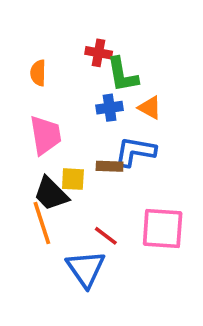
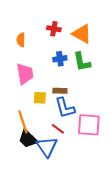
green L-shape: (122, 75) -> (82, 62), moved
orange triangle: (150, 108) -> (82, 34), moved, size x1.5
blue L-shape: (135, 152) -> (65, 108), moved, turned -115
black trapezoid: (51, 194) -> (28, 139), moved

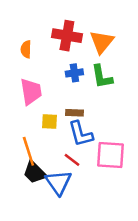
red cross: (54, 29) -> (67, 36), size x1.6
orange triangle: (82, 34) -> (102, 42), turned 40

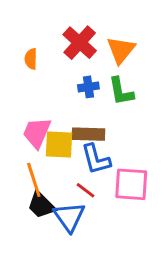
red cross: (67, 36) -> (80, 43), turned 32
pink trapezoid: (31, 92) -> (37, 133), moved, turned -148
brown rectangle: (74, 113) -> (88, 134), size x1.5
yellow square: (50, 121) -> (59, 144), size x1.5

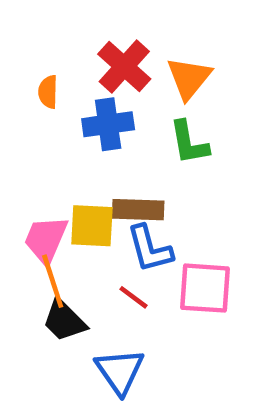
blue cross: (88, 87) -> (108, 124), moved, size x1.5
pink trapezoid: (37, 133) -> (46, 240), moved
blue triangle: (69, 217) -> (120, 371), moved

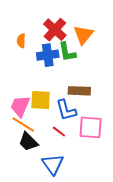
green L-shape: (189, 143) -> (67, 52), moved
brown rectangle: (138, 210) -> (79, 91), moved
orange line: (53, 281) -> (23, 124), turned -40

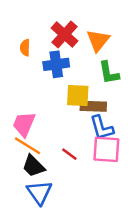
green L-shape: (67, 52) -> (109, 73), moved
yellow square: (41, 100) -> (78, 95), moved
blue L-shape: (66, 110) -> (102, 128), moved
blue triangle: (53, 164) -> (39, 192), moved

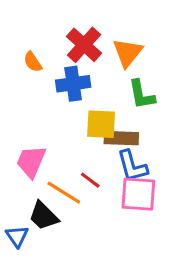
orange semicircle: (25, 48) -> (33, 62), turned -35
orange line: (27, 146) -> (64, 193), moved
red line: (69, 154) -> (90, 180), moved
blue triangle: (39, 192) -> (17, 236), moved, size x0.7

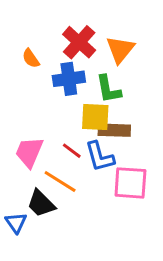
green L-shape: (142, 95) -> (108, 89), moved
blue L-shape: (132, 166) -> (100, 157), moved
red line: (90, 180) -> (72, 151), moved

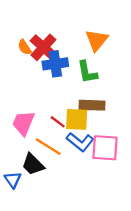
red cross: (79, 42) -> (43, 47), moved
yellow square: (95, 117) -> (77, 119), moved
blue L-shape: (100, 157) -> (80, 142), moved, turned -36

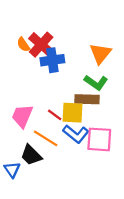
orange triangle: (97, 40) -> (100, 53), moved
green L-shape: (87, 72) -> (96, 83), moved, turned -45

